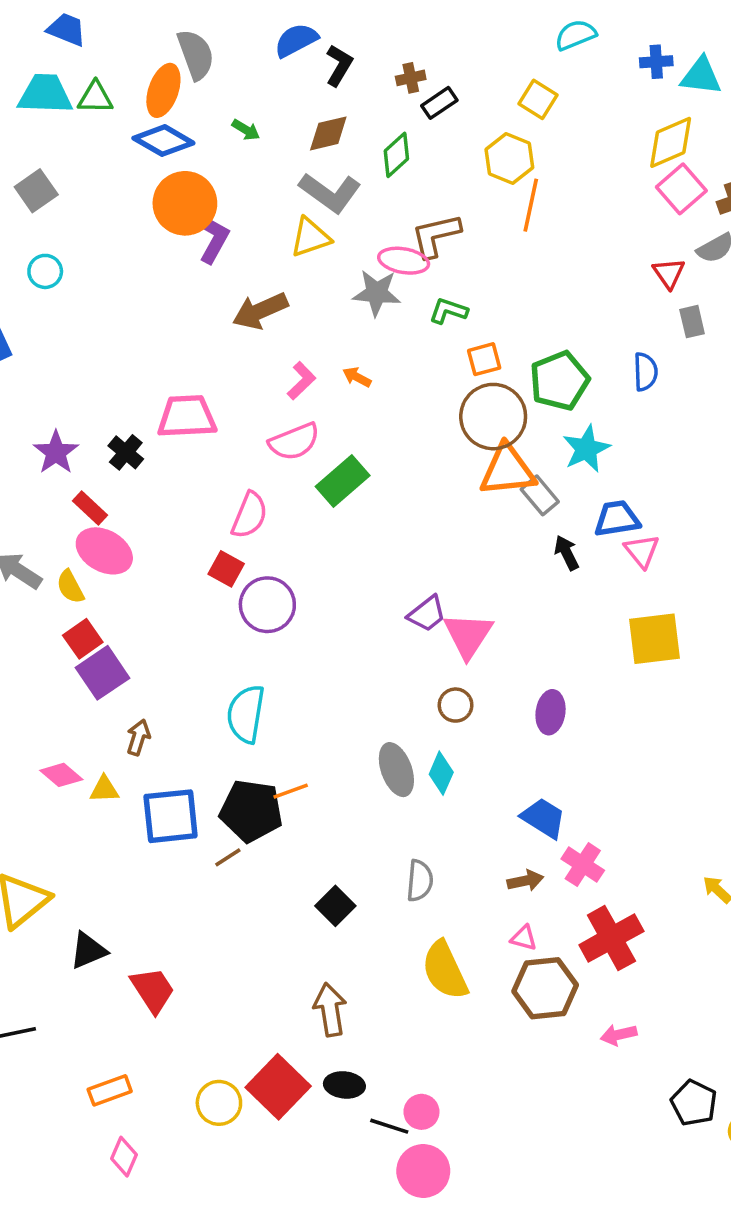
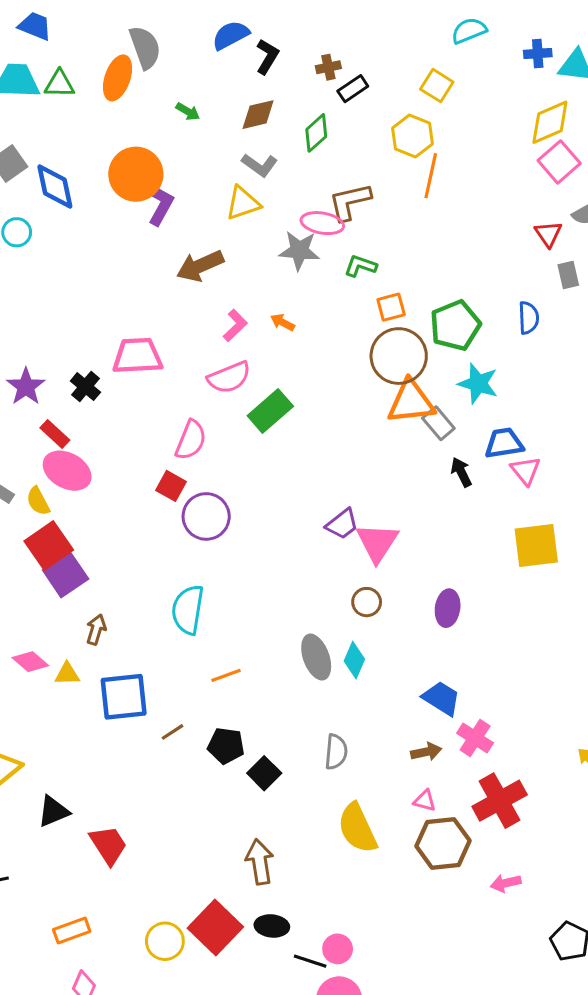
blue diamond: (163, 141) -> (55, 186), moved, turned 48
gray L-shape: (330, 193) -> (260, 165), size x0.7
cyan star: (586, 449) -> (478, 384), turned -30
red square: (83, 639) -> (49, 545), size x1.4
black pentagon: (251, 811) -> (226, 746), moved, size x0.7

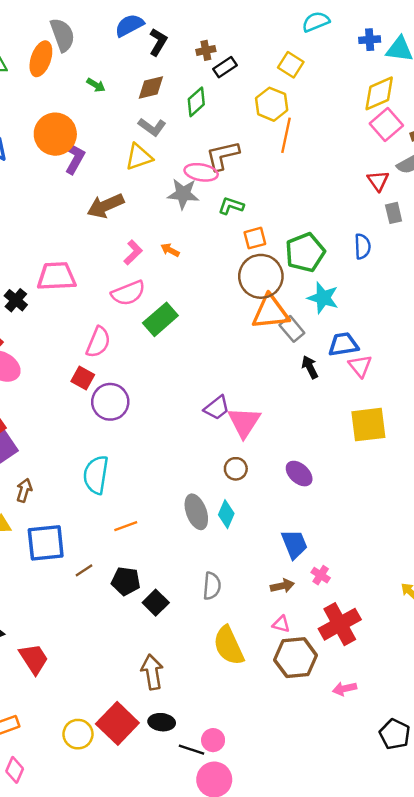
purple ellipse: (448, 608) -> (299, 474), turned -56
blue trapezoid: (441, 698) -> (294, 544), turned 36
pink cross: (475, 738) -> (321, 575), size x0.7

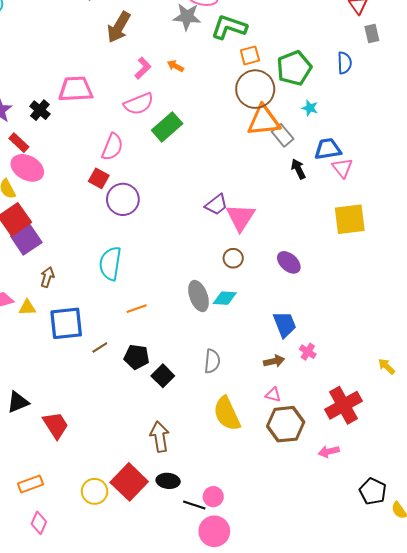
brown arrow: (105, 206) -> (119, 27), turned -36
green L-shape: (231, 206) -> (229, 27), size x1.6
cyan star: (323, 298) -> (310, 108), size x0.6
cyan diamond: (226, 514) -> (225, 298), turned 70
red cross: (340, 624) -> (343, 405), moved

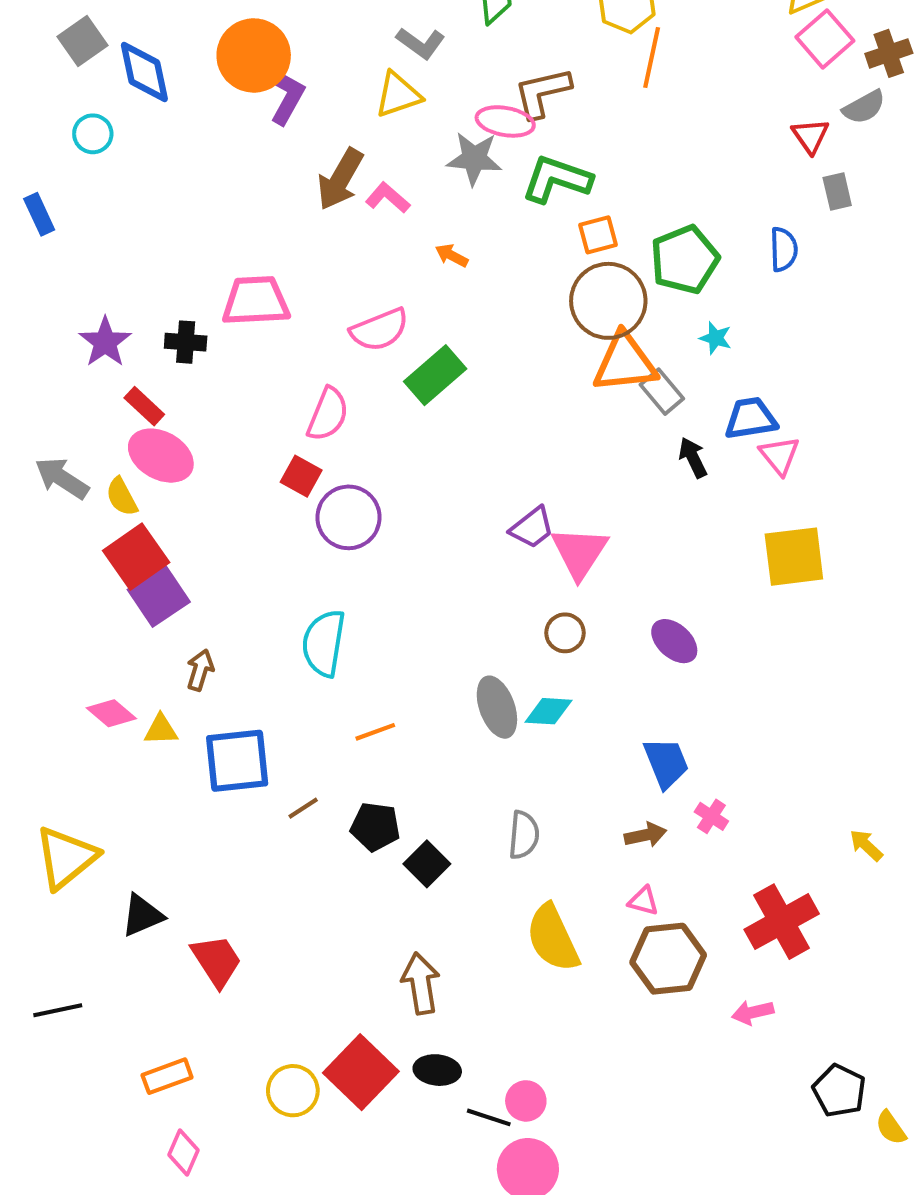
pink L-shape: (143, 68) -> (388, 198), moved, turned -95
black cross: (40, 110) -> (186, 342), turned -36

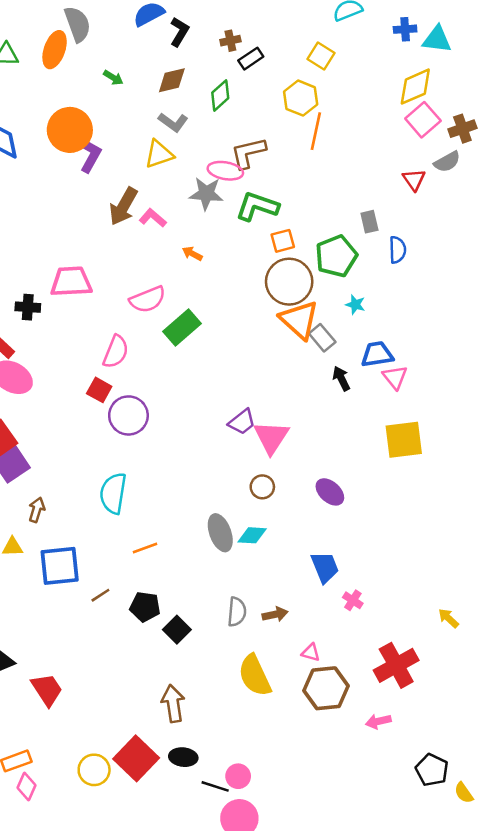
gray rectangle: (837, 192) -> (369, 222), moved
orange triangle: (625, 363) -> (299, 320), turned 48
brown arrow: (645, 835) -> (275, 614), moved
pink diamond: (184, 1153) -> (26, 786), moved

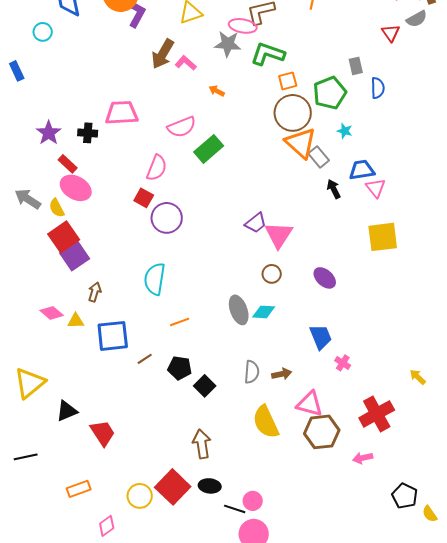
pink triangle: (311, 653) -> (310, 404), size x1.8
pink diamond: (26, 786) -> (107, 526), moved, turned 30

